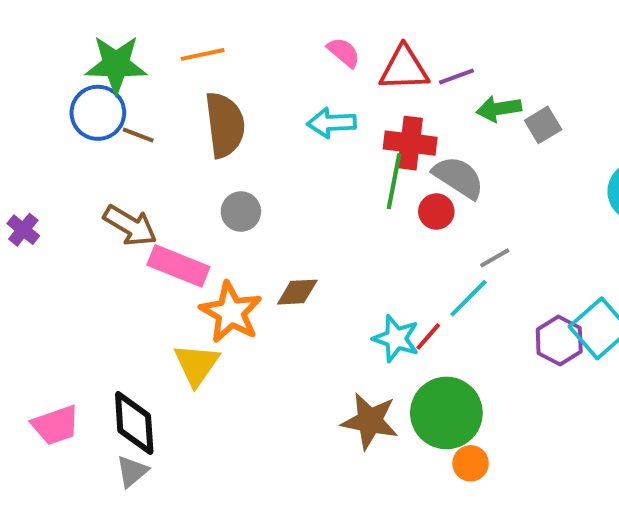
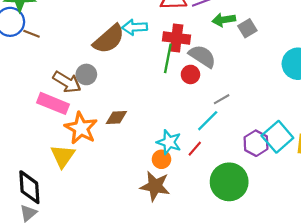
brown semicircle: (225, 125) -> (109, 39), moved, turned 56
brown arrow: (130, 226) -> (67, 82), moved
red line: (428, 336) -> (195, 149), moved
green circle: (446, 413) -> (229, 182), moved
orange circle: (471, 463) -> (161, 159), moved

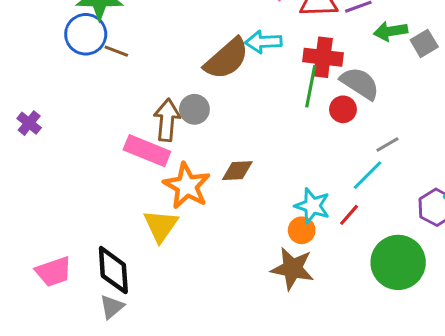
brown arrow: (67, 82) -> (167, 120), turned -116

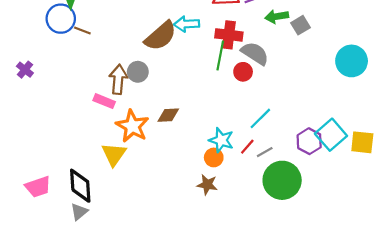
purple cross: (29, 123) -> (25, 70), moved
gray line: (387, 145) -> (265, 152), moved
pink rectangle: (147, 151) -> (104, 101), size x0.7
brown star: (292, 269) -> (207, 185), size x0.7

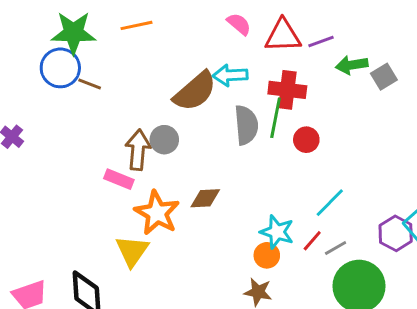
gray semicircle: (255, 53) -> (246, 125), moved, turned 52

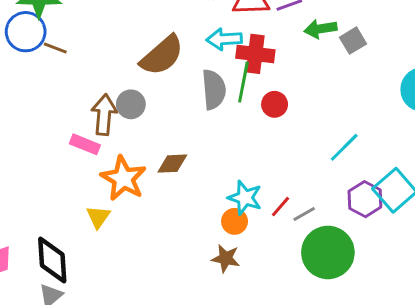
cyan arrow: (230, 75) -> (224, 39), moved
cyan line: (330, 203) -> (344, 147), moved
yellow triangle: (132, 251) -> (98, 217), size x0.7

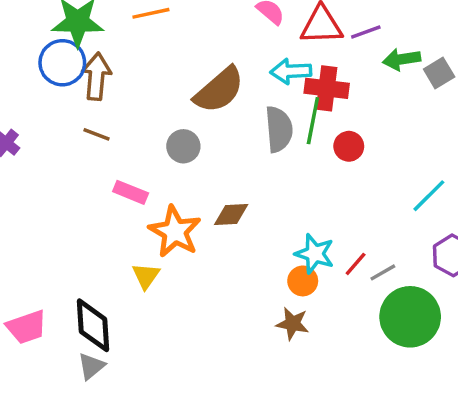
brown line: (55, 48) -> (96, 134), moved
brown arrow: (104, 115) -> (96, 76), moved

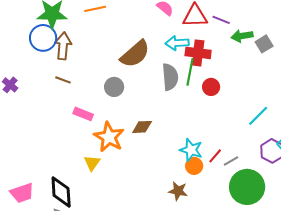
purple line: (366, 32) -> (221, 20), turned 42
orange circle: (303, 281) -> (194, 166), moved

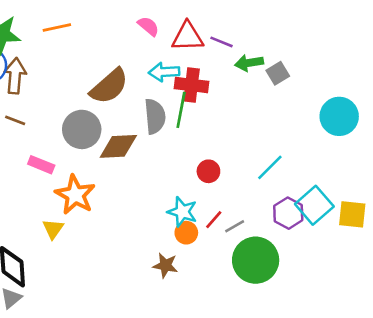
gray circle: (114, 87) -> (82, 129), size x1.5
red circle: (211, 87) -> (208, 171), moved
brown diamond: (142, 127) -> (118, 146), moved, size x1.4

